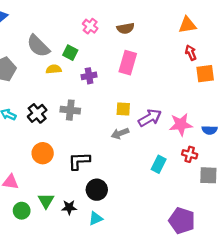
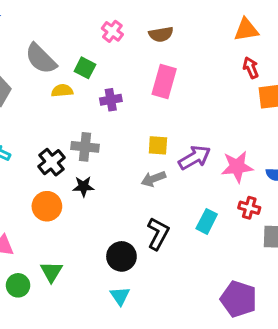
black cross: (37, 113) -> (51, 162), moved
black L-shape: (79, 161) -> (158, 234), moved, turned 120
black star: (69, 207) -> (83, 186), moved
cyan triangle: (96, 218) -> (120, 296), turned -40

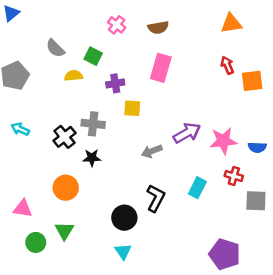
gray semicircle: (41, 59) -> (55, 48), size x0.7
red arrow: (251, 68) -> (227, 65), moved
yellow square: (158, 145) -> (132, 108), moved
orange circle: (47, 206) -> (66, 188), moved

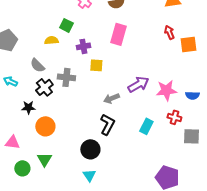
gray semicircle: (55, 48) -> (37, 65), moved
black star: (92, 158) -> (28, 107), moved
black L-shape: (156, 198) -> (107, 124), moved

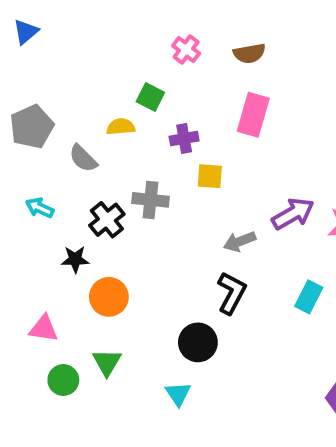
gray semicircle: (37, 65) -> (83, 158), moved
cyan triangle: (89, 175) -> (178, 394), moved

